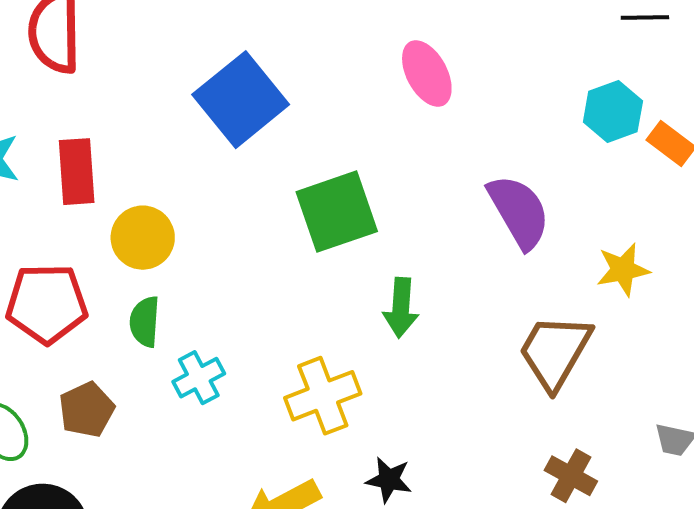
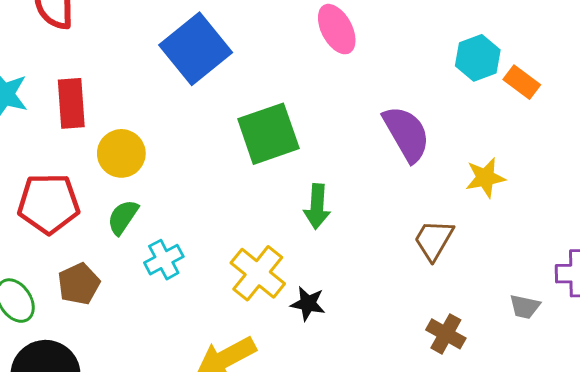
green semicircle: (145, 322) -> (123, 217), turned 30
brown trapezoid: (555, 352) -> (434, 240), size x0.7
yellow cross: (323, 396) -> (258, 273), turned -30
black star: (389, 480) -> (308, 304), moved

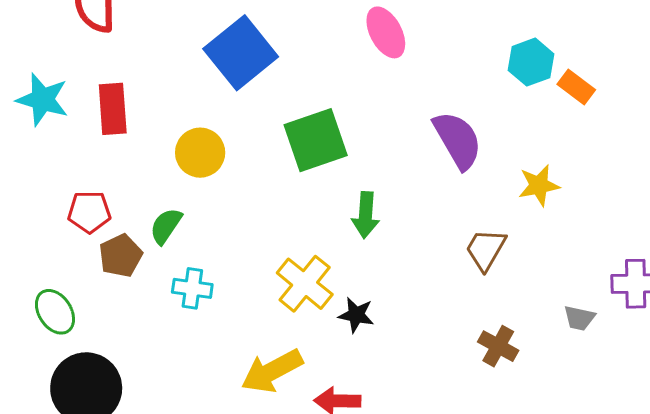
yellow circle: (121, 153) -> (200, 153), moved
red pentagon: (49, 203) -> (89, 212), size x0.7
cyan cross: (164, 260) -> (192, 288), moved, turned 36
brown pentagon: (79, 284) -> (121, 256), moved

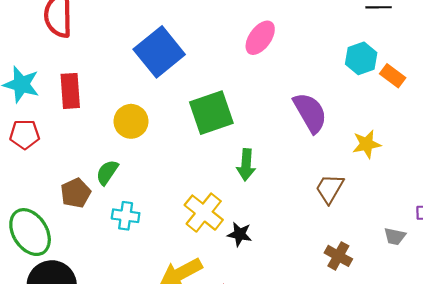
pink ellipse: (386, 32) -> (260, 38), turned 64
red pentagon: (89, 212) -> (25, 134), moved
green ellipse: (55, 312) -> (30, 232), size x1.5

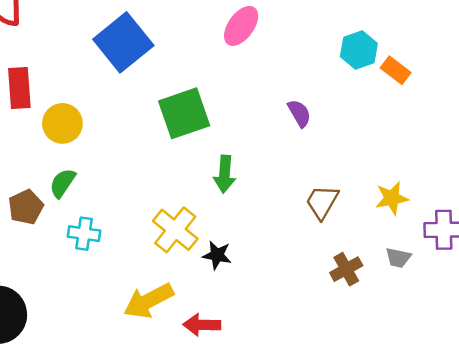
purple semicircle: (310, 113) -> (299, 113), size x0.6
yellow circle: (131, 121) -> (62, 123), moved
yellow star: (367, 144) -> (392, 198), moved
brown cross: (338, 256) -> (346, 269), moved, turned 32

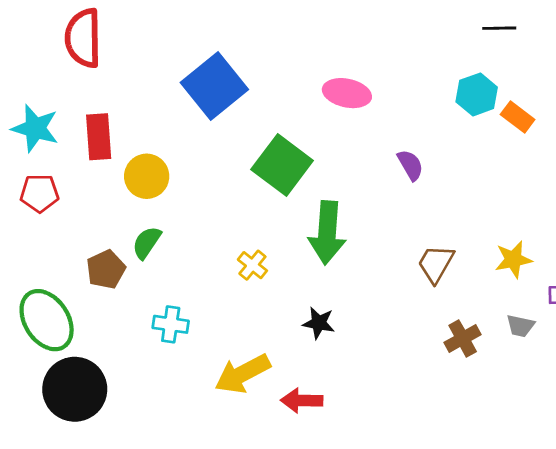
pink ellipse: (241, 26) -> (347, 93), moved, turned 66
green square: (184, 113) -> (282, 165), turned -34
green arrow: (225, 174) -> (327, 233), size x1.5
yellow cross: (175, 230) -> (252, 265), moved, size x0.6
cyan cross: (84, 234) -> (171, 324), moved

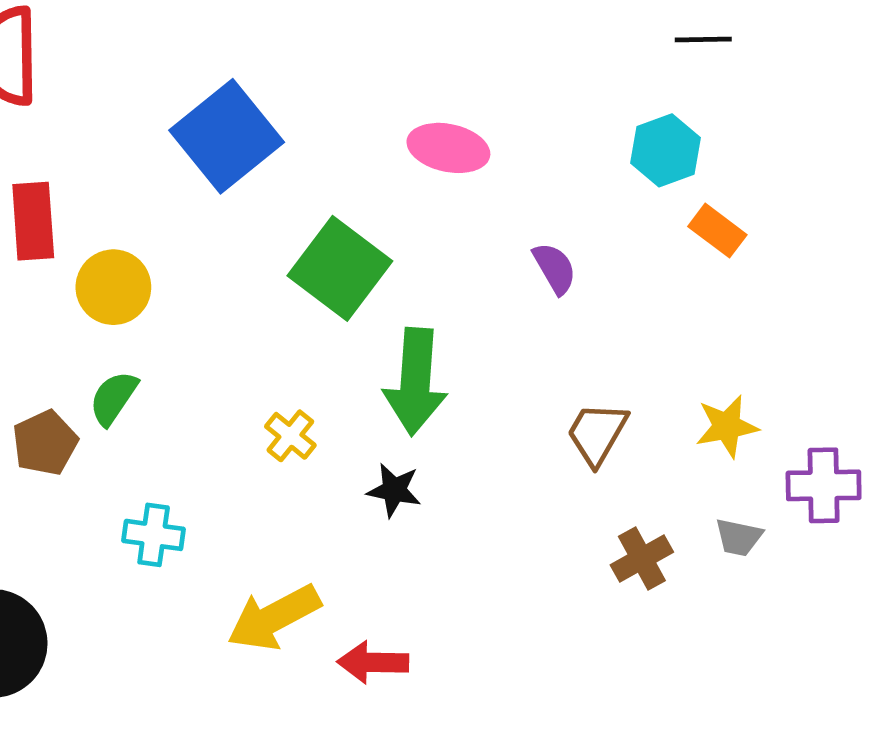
orange rectangle: (518, 117) -> (717, 231), moved
black star: (319, 323) -> (394, 490), moved

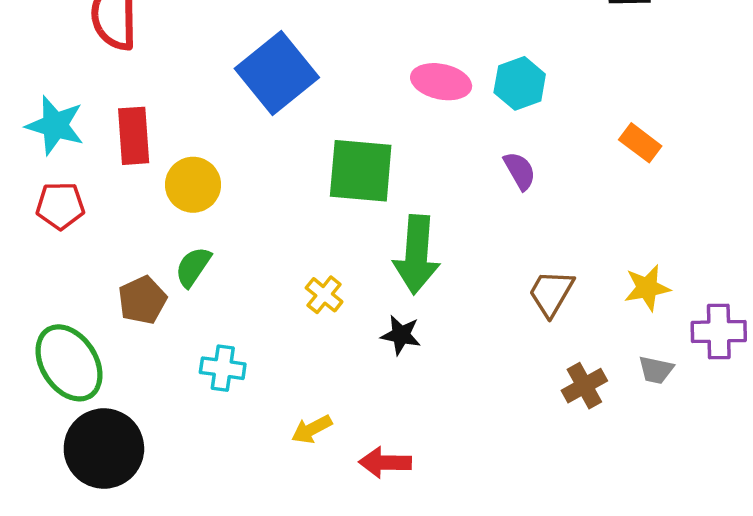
cyan hexagon: (665, 150) -> (520, 83), moved
green square: (340, 268) -> (361, 171), turned -32
yellow arrow: (274, 617) -> (312, 429), size x0.6

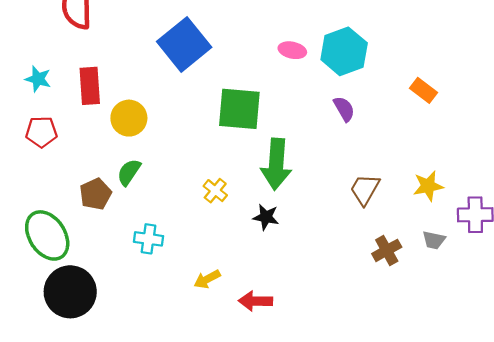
pink ellipse: (441, 82) -> (292, 50), size x0.7
cyan hexagon: (520, 83) -> (344, 51), size x1.4
cyan star: (55, 125) -> (38, 79), size x0.7

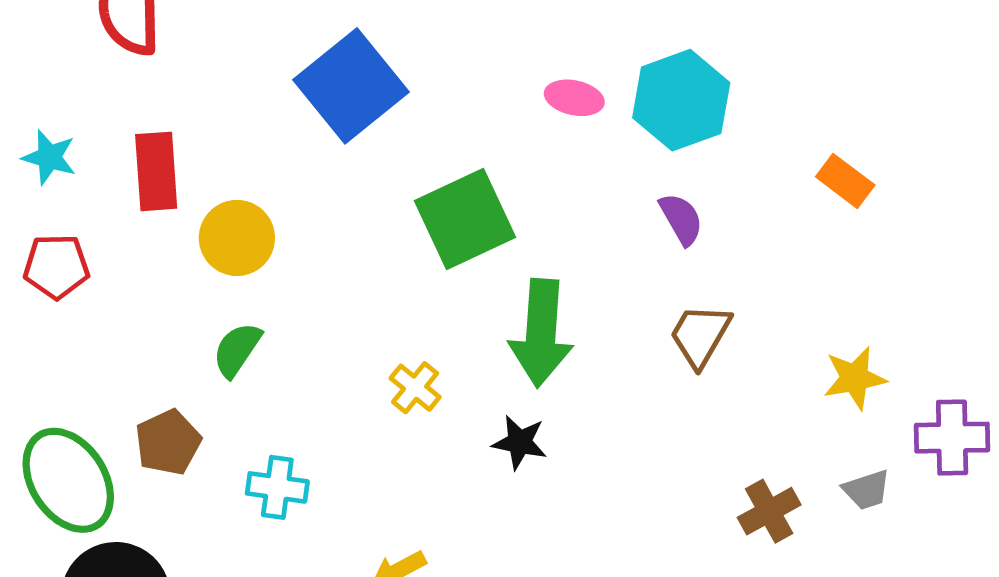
green square: (239, 109) -> (465, 219), turned -30
brown trapezoid: (365, 189) -> (700, 335), moved
brown pentagon: (96, 194) -> (168, 442), moved
gray trapezoid: (434, 240) -> (867, 490), turned -30

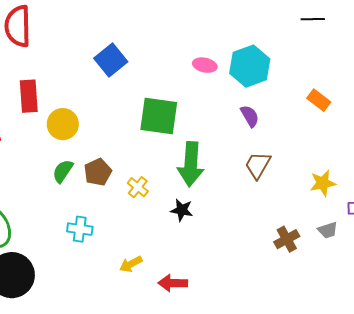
blue square: (351, 86) -> (111, 60), size x0.7
green square: (465, 219) -> (159, 116), turned 33
brown pentagon: (168, 442) -> (98, 172), moved

